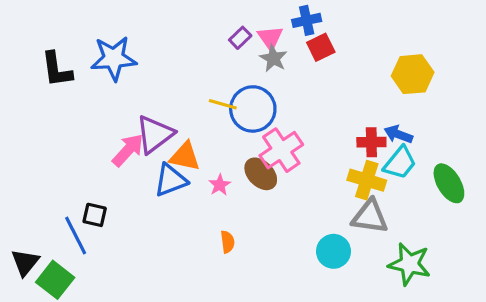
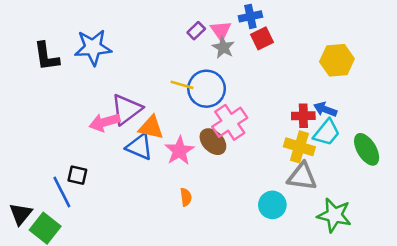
pink arrow: (128, 150) -> (105, 122), turned -148
blue triangle: (171, 180) -> (139, 147), turned 44
pink star: (220, 185) -> (179, 151), size x1.6

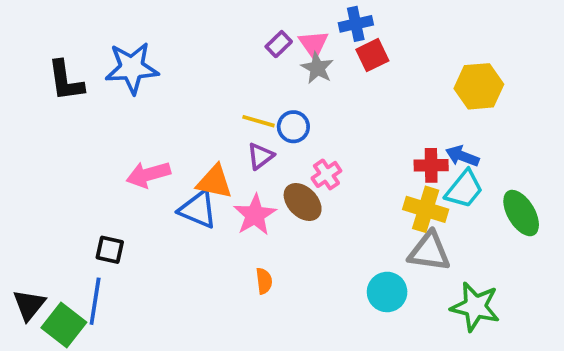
blue circle: (207, 89) -> (293, 127), size x0.6
purple triangle: (126, 109) -> (260, 156), moved, size x0.6
pink cross: (230, 122) -> (326, 174), size x0.6
blue line: (62, 192) -> (95, 301), moved, turned 36

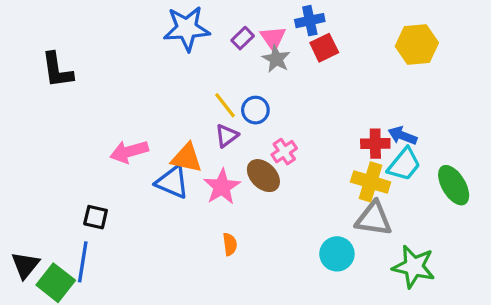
blue star: (132, 68) -> (187, 29), moved
yellow hexagon: (479, 86) -> (417, 44), moved
yellow line: (259, 121) -> (225, 105), turned 36

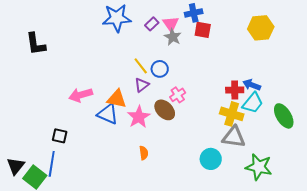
red square: (324, 48) -> (203, 30), turned 36

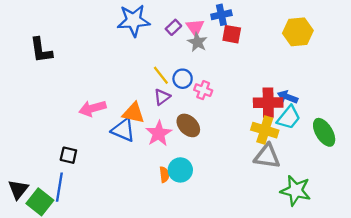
red cross: (235, 90) -> (268, 103), size x1.4
pink cross: (178, 95) -> (203, 90), moved, turned -35
cyan circle: (211, 159) -> (180, 170), moved

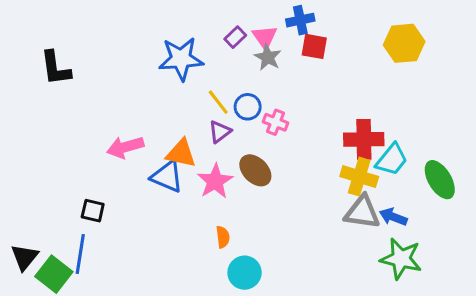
blue star: (134, 20) -> (181, 59), moved
blue arrow: (288, 97) -> (393, 217), moved
cyan circle: (180, 170) -> (245, 273), moved

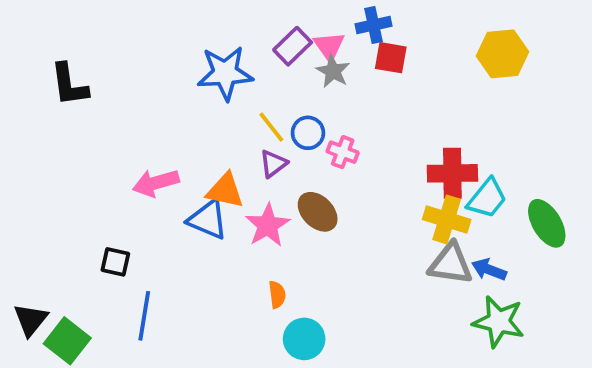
purple rectangle: (235, 37) -> (293, 46), size x1.4
blue line: (80, 254) -> (144, 316), moved

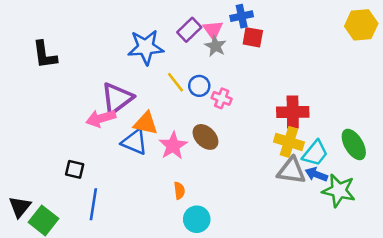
yellow hexagon: (502, 54) -> (361, 25), moved
purple triangle: (273, 164) -> (117, 98), moved, size x1.8
cyan trapezoid: (487, 198) -> (315, 153), moved
green star: (499, 322) -> (339, 191), moved

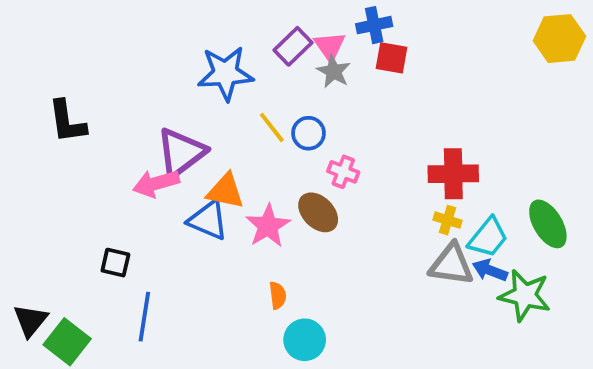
black L-shape: (45, 55) -> (67, 122), moved
pink cross: (222, 98) -> (343, 172), moved
yellow cross: (289, 142) -> (448, 220), size x0.6

